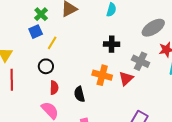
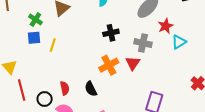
blue square: (36, 32) -> (34, 38), turned 32
black circle: (46, 66) -> (45, 99), moved
orange cross: (102, 75) -> (109, 65), turned -30

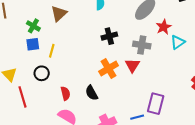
black circle: (45, 99) -> (42, 73), moved

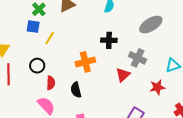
red star: (164, 27) -> (157, 87), moved
orange cross: (109, 68) -> (85, 62), moved
black circle: (42, 73) -> (37, 66), moved

